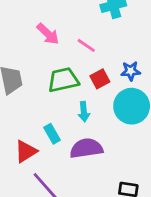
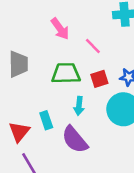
purple semicircle: (86, 148) -> (75, 140), turned -132
red triangle: (26, 151) -> (19, 132), turned -30

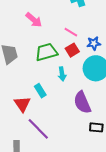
pink line: (93, 46) -> (71, 32), moved
purple semicircle: (75, 140) -> (82, 102), moved, turned 30

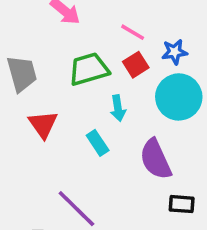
cyan rectangle: (40, 91) -> (98, 143), moved
red triangle: (22, 104) -> (43, 124), moved

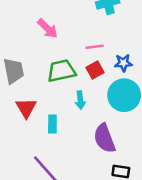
pink line: (133, 32) -> (94, 47), turned -42
cyan rectangle: (98, 143) -> (52, 124), moved, turned 30

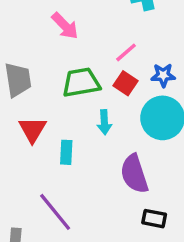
pink line: (94, 47) -> (126, 52), turned -36
red square: (95, 70) -> (125, 83), turned -30

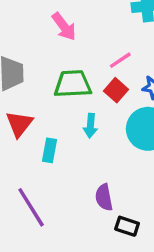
purple semicircle: (134, 174) -> (104, 197), moved, size x0.7

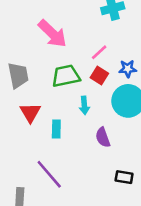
pink arrow: (64, 27) -> (52, 34), size x1.4
purple semicircle: (104, 197) -> (103, 137), moved

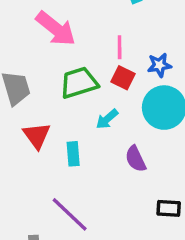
pink line: (99, 52) -> (120, 47), turned -42
cyan arrow: (84, 105) -> (107, 119), turned 60

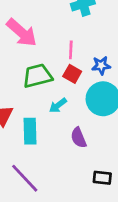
cyan rectangle: (73, 154) -> (30, 131), size x1.4

